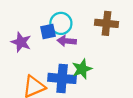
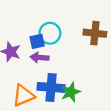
purple arrow: (67, 41) -> (40, 57), moved
green star: (82, 69) -> (71, 92), moved

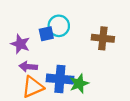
brown cross: (95, 33) -> (103, 38), moved
purple arrow: (40, 57) -> (28, 67), moved

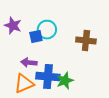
purple star: (20, 44) -> (13, 26), moved
purple arrow: (28, 67) -> (29, 63), moved

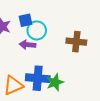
blue square: (36, 37) -> (26, 20), moved
purple arrow: (29, 63) -> (28, 45), moved

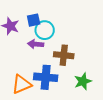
brown cross: (76, 42) -> (64, 55), moved
green star: (55, 82) -> (83, 81), moved

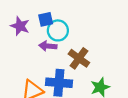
brown cross: (64, 55) -> (79, 58), turned 30

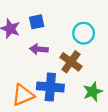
cyan circle: (58, 30) -> (84, 33), moved

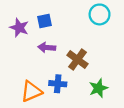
cyan circle: (84, 33) -> (100, 14), moved
blue cross: (50, 87) -> (58, 84), size x0.7

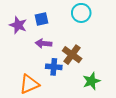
cyan circle: (100, 14) -> (81, 13), moved
blue cross: (58, 84) -> (54, 67), moved

